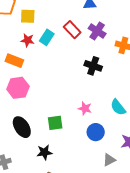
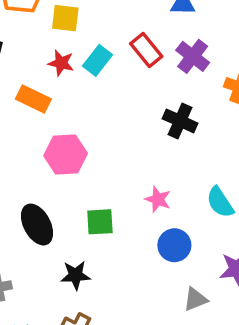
pink hexagon: (18, 88) -> (66, 155), moved

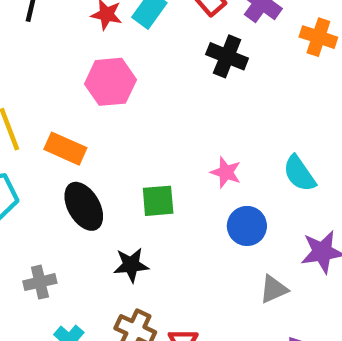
orange rectangle: (33, 99) -> (65, 149), moved
black cross: (180, 121) -> (227, 56), moved
pink hexagon: (66, 155) -> (110, 82), moved

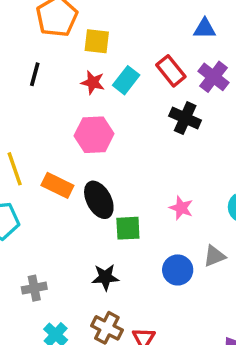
black ellipse: (84, 206) -> (99, 200), moved
blue circle: (247, 226) -> (178, 270), moved
gray triangle: (274, 289) -> (214, 256), moved

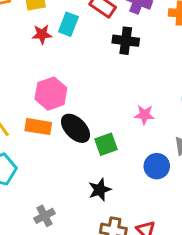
pink hexagon: (94, 135) -> (51, 94), moved

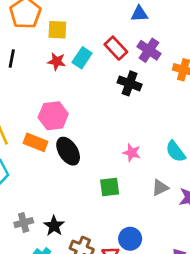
green square: (106, 144) -> (110, 187), moved
blue circle: (157, 166) -> (130, 239), moved
black star: (100, 190) -> (54, 226), moved, turned -30

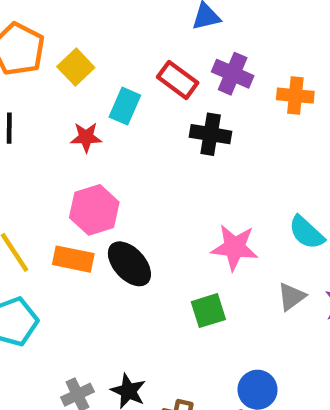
yellow square: (57, 30) -> (76, 67), turned -36
red star: (57, 61) -> (86, 137), moved
pink star: (132, 153) -> (235, 247), size x1.5

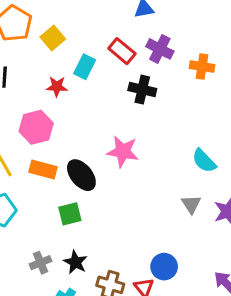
pink hexagon: (94, 210) -> (36, 127), moved
pink star: (235, 247) -> (123, 152), moved
gray triangle: (291, 297) -> (191, 204), turned -30
green square: (208, 311) -> (70, 214), moved

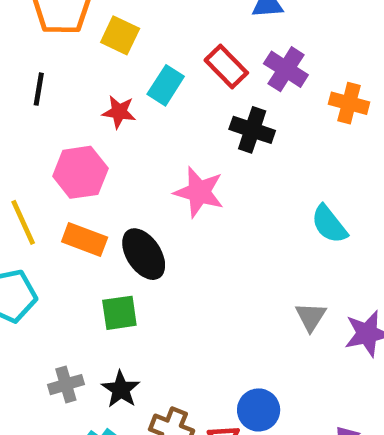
yellow square: (53, 38) -> (120, 35), turned -30
pink star: (123, 152) -> (199, 192), moved
cyan semicircle: (204, 161) -> (329, 224), moved

